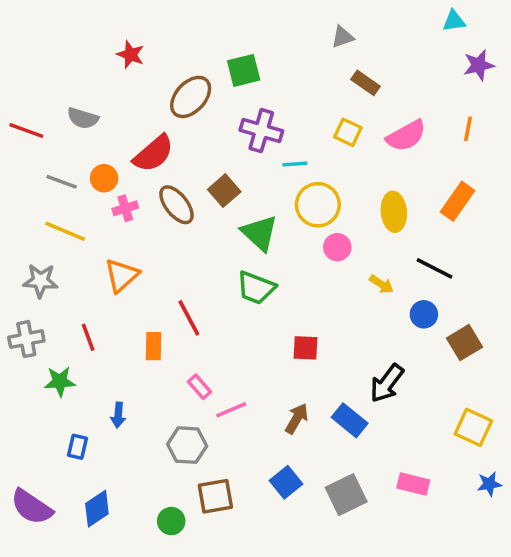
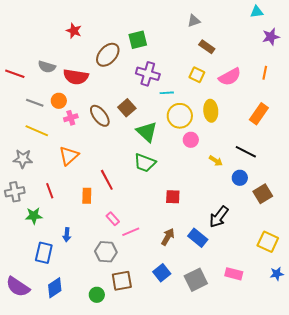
red semicircle: (154, 153) -> (76, 77), moved, turned 50
yellow ellipse: (394, 212) -> (211, 111), moved
blue rectangle: (78, 447) -> (44, 253), size x1.5

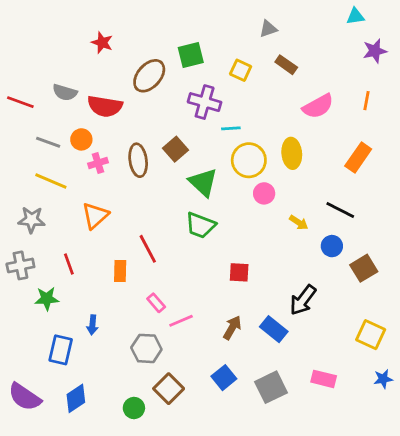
yellow square: (197, 75) -> (241, 70), moved
brown ellipse: (100, 116) -> (138, 160), turned 30
brown square: (122, 281) -> (169, 389), turned -35

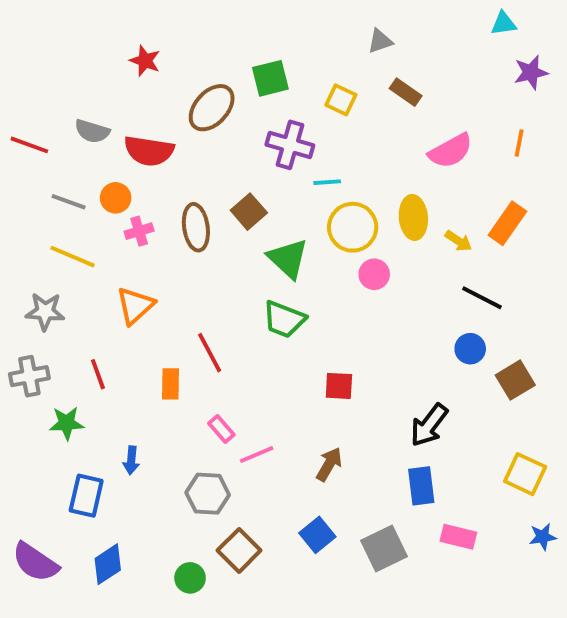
yellow arrow: (299, 223) -> (458, 241), moved
blue rectangle: (274, 329) -> (421, 486), moved, turned 44

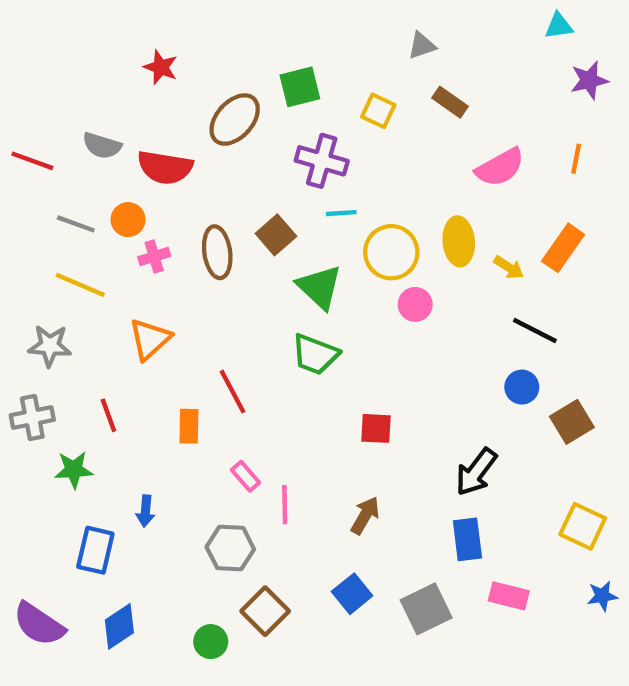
cyan line: (327, 182) -> (341, 213), moved
pink line: (257, 454) -> (285, 505), turned -68

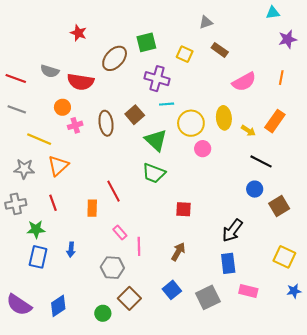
gray line: (76, 224) -> (17, 109), moved
orange triangle: (150, 339) -> (58, 166), moved
blue rectangle: (95, 550) -> (38, 257), moved

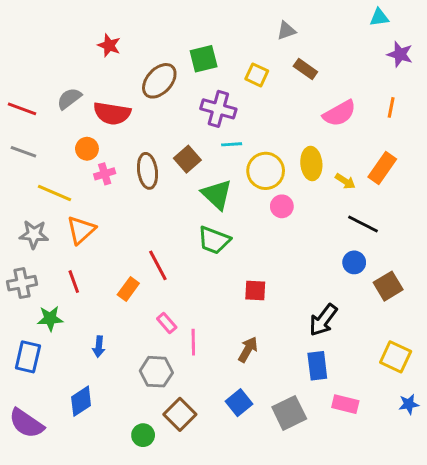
purple star: (288, 39) -> (400, 54), turned 30
gray semicircle: (50, 71) -> (69, 99), turned 126
orange rectangle: (92, 208) -> (128, 289), turned 35
blue rectangle: (38, 257) -> (28, 357), moved
blue diamond: (58, 306) -> (81, 401), moved

